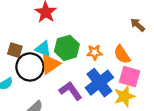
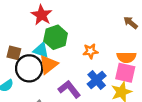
green hexagon: (67, 48) -> (56, 37), moved
orange semicircle: (122, 55) -> (126, 57), moved, turned -54
blue cross: (99, 83) -> (97, 80), size x0.7

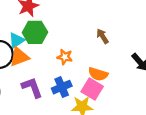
brown arrow: (131, 23) -> (102, 36), moved
cyan triangle: (41, 50) -> (16, 40), turned 49

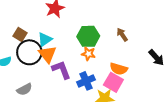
green hexagon: (35, 32) -> (88, 36), moved
orange triangle: (19, 57) -> (47, 54), turned -48
purple L-shape: (32, 88) -> (61, 70), moved

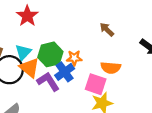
green hexagon: (88, 36) -> (50, 54), moved
blue cross: (86, 81) -> (65, 72), moved
pink square: (113, 82) -> (96, 84), moved

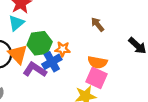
cyan triangle: (23, 52) -> (16, 23), moved
purple L-shape: (48, 82) -> (35, 70), turned -30
pink square: (96, 84) -> (97, 78), moved

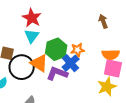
brown arrow: (97, 24) -> (103, 21), turned 32

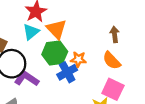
orange semicircle: (111, 55) -> (112, 61), moved, turned 36
orange triangle: (39, 63) -> (56, 29), moved
purple L-shape: (57, 73) -> (27, 79), moved

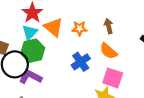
green hexagon: (55, 53) -> (33, 51), moved
orange star: (78, 59) -> (79, 28), moved
blue cross: (67, 72) -> (81, 62), moved

